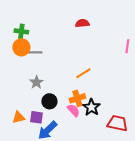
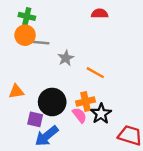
orange line: (83, 73) -> (95, 73), turned 56
gray star: (36, 82) -> (66, 58), moved
black circle: (49, 101) -> (52, 102), size x1.5
orange triangle: (19, 117) -> (16, 92), moved

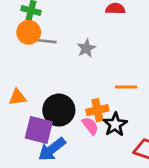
gray star: (66, 58) -> (86, 48), moved
orange line: (95, 73) -> (126, 87), moved, turned -30
purple square: (35, 119) -> (39, 130), size x1.5

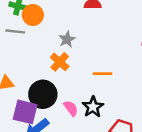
orange circle: (29, 32) -> (33, 15), moved
gray line: (46, 41) -> (15, 31), moved
orange cross: (97, 110) -> (60, 62), moved, turned -36

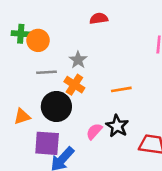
gray line: (15, 31) -> (46, 72), moved
black circle: (43, 94) -> (56, 107), moved
pink semicircle: (71, 108) -> (94, 131), turned -91

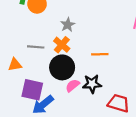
gray line: (46, 72) -> (36, 47), moved
black circle: (56, 107) -> (62, 67), moved
black star: (117, 126) -> (92, 84), turned 30

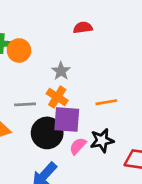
black circle: (62, 67) -> (47, 133), moved
purple square: (32, 90) -> (67, 120), moved

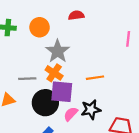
orange circle: (19, 50) -> (40, 27), moved
gray star: (61, 71) -> (58, 51), size x1.5

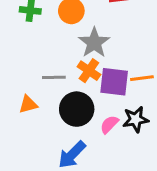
purple square: (62, 92) -> (114, 82), moved

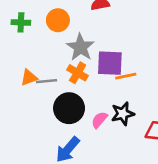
purple square: (114, 82) -> (110, 63), moved
orange triangle: (28, 104) -> (29, 77), moved

